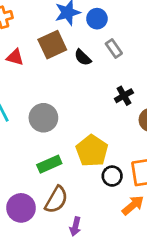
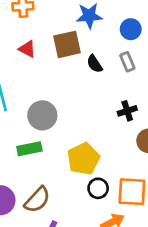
blue circle: (97, 19) -> (131, 29), moved
green rectangle: (49, 164) -> (29, 149), moved

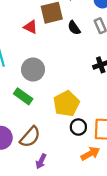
red triangle: (27, 49) -> (31, 27), moved
green rectangle: (29, 149) -> (23, 96), turned 48

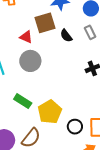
gray circle: (33, 70) -> (30, 61), moved
yellow pentagon: (66, 104) -> (50, 112), moved

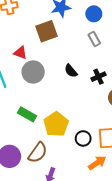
black semicircle: (66, 36) -> (71, 71), moved
red triangle: (26, 37) -> (20, 53), moved

